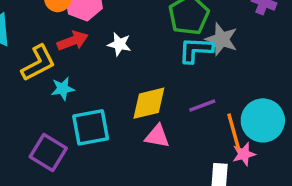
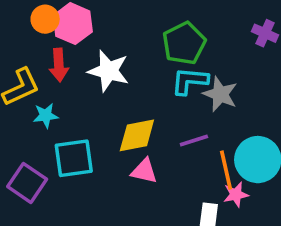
gray star: (222, 39) -> (220, 94), moved
red arrow: (73, 41) -> (59, 65), turned 104
white star: (119, 44) -> (109, 71), size x1.6

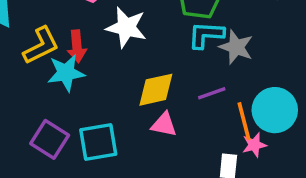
red arrow: (59, 65) -> (77, 46), moved
cyan star: (46, 116) -> (66, 73), size x1.5
cyan square: (74, 158) -> (98, 142), moved

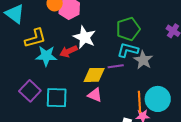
red arrow: (77, 46) -> (69, 51), moved, turned 60
purple line: (212, 93) -> (116, 66), moved

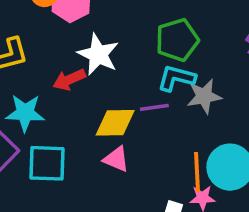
cyan star: (46, 56) -> (25, 113), moved
gray star: (143, 60) -> (204, 96), turned 30

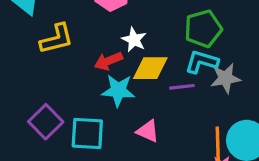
white star: (98, 54) -> (134, 40), size x0.7
cyan star: (25, 113) -> (118, 90), moved
yellow diamond: (115, 123) -> (150, 68), moved

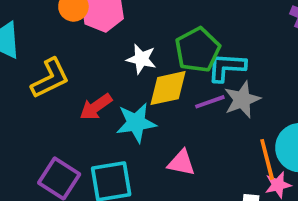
green pentagon: (203, 29) -> (198, 50), moved
red arrow: (108, 61) -> (96, 107), moved
gray star: (225, 78) -> (242, 100), moved

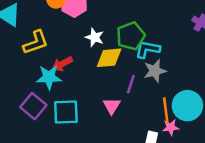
purple line: (210, 102) -> (131, 84), moved, turned -60
cyan star: (136, 123) -> (49, 77), moved
pink triangle: (181, 163) -> (112, 106), turned 42

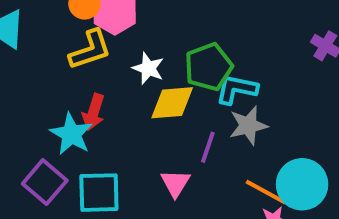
yellow L-shape: (36, 42) -> (90, 50), moved
red arrow: (62, 64) -> (94, 112), turned -45
cyan star: (49, 77) -> (71, 134), turned 30
orange line: (166, 111) -> (266, 192), turned -55

